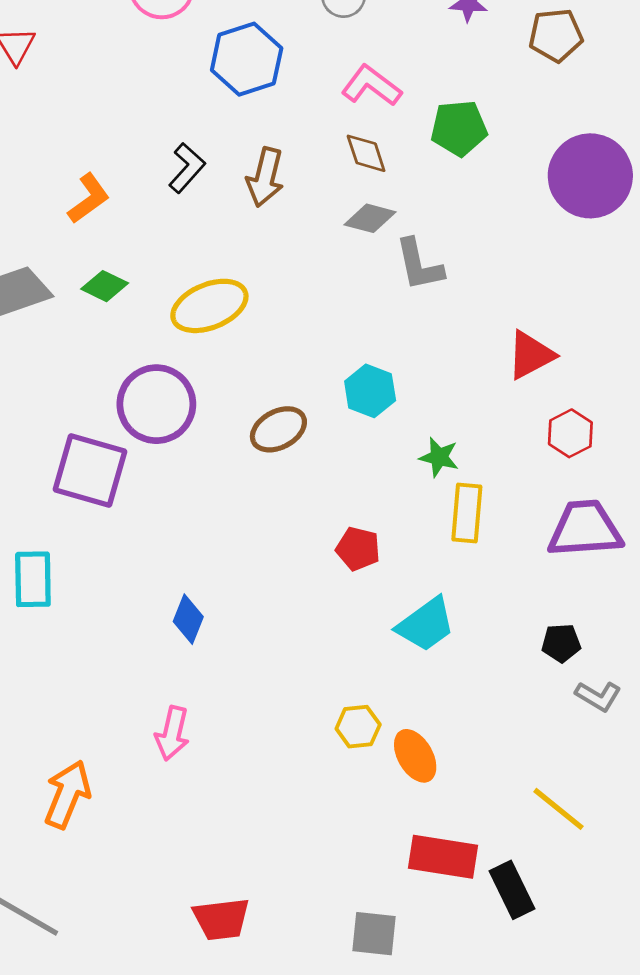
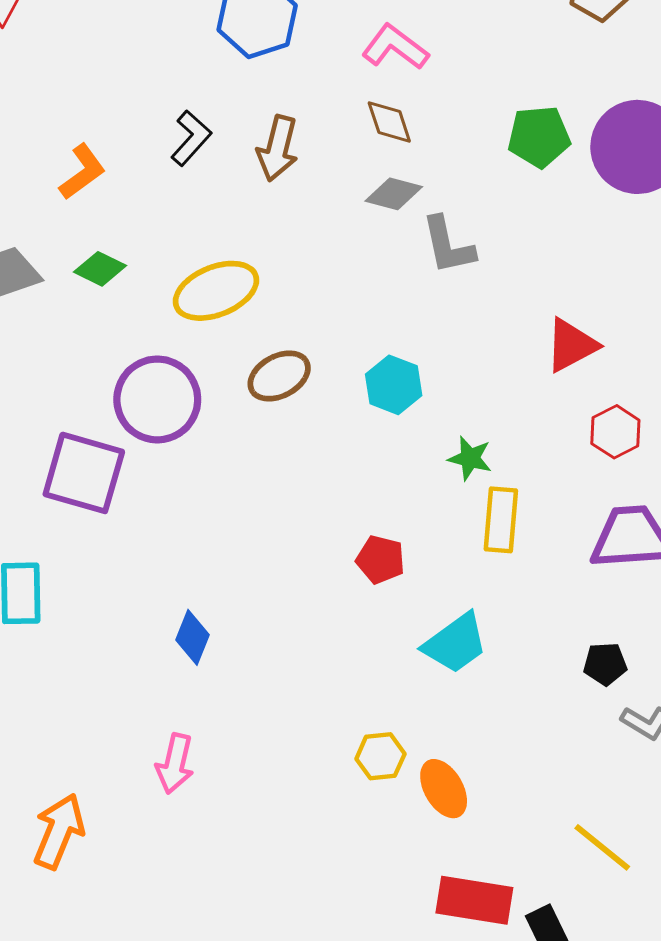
green pentagon: (459, 128) -> (539, 137), moved
brown ellipse: (278, 429) -> (279, 376), moved

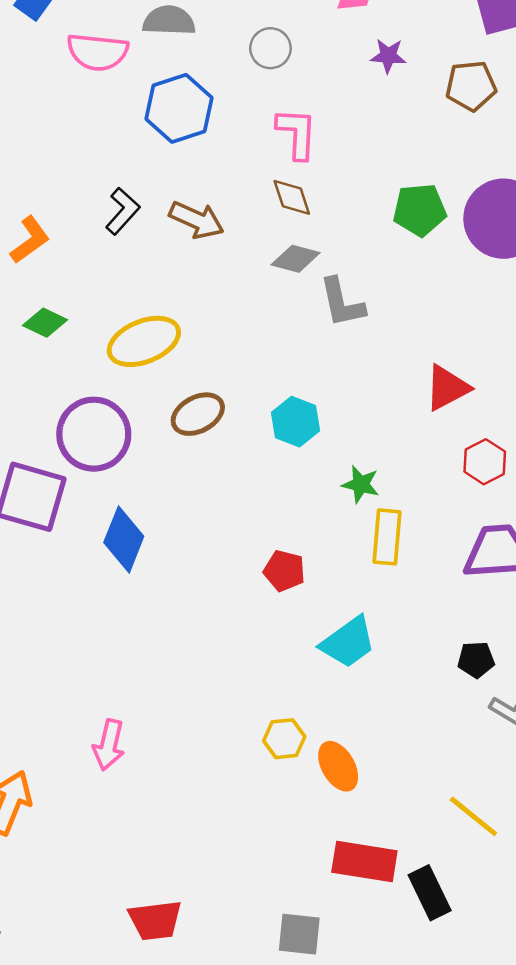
pink L-shape: (395, 47) -> (297, 133), turned 56
brown arrow: (278, 148) -> (197, 220), turned -80
blue diamond: (192, 637) -> (124, 539), moved, size x1.4

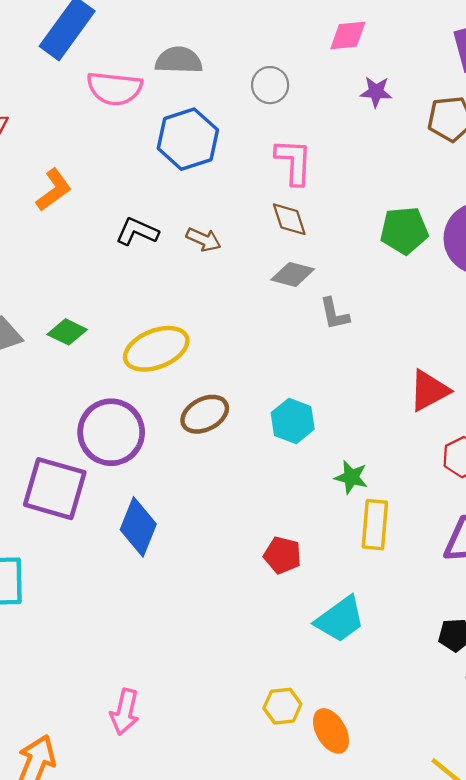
black L-shape: (123, 211) -> (137, 232), turned -108
brown arrow: (197, 220) -> (204, 239), size x0.7
orange L-shape: (30, 240) -> (54, 190), moved
gray L-shape: (342, 303) -> (334, 314), size x0.7

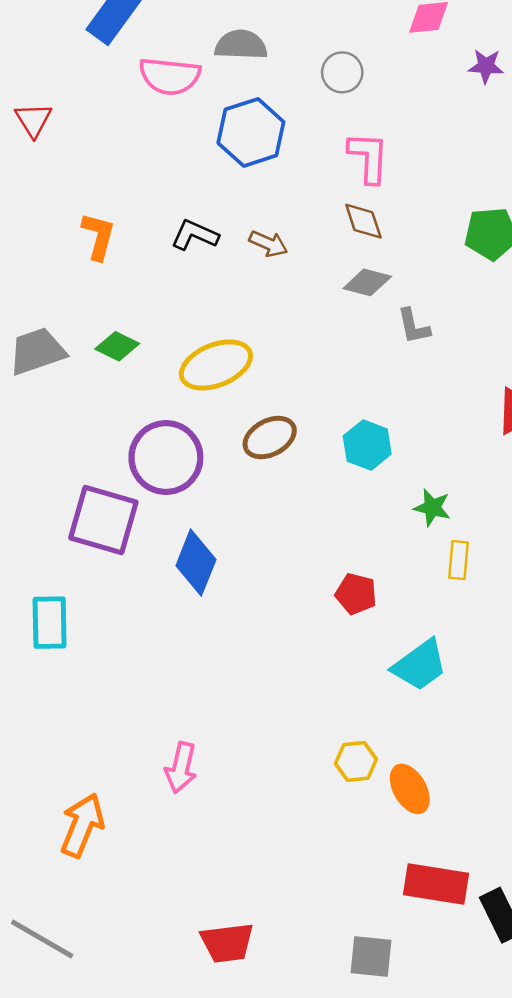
purple star: (376, 92) -> (486, 66), moved
orange L-shape: (54, 190) -> (98, 236), moved, turned -39
yellow rectangle: (375, 525) -> (459, 560), size x0.7

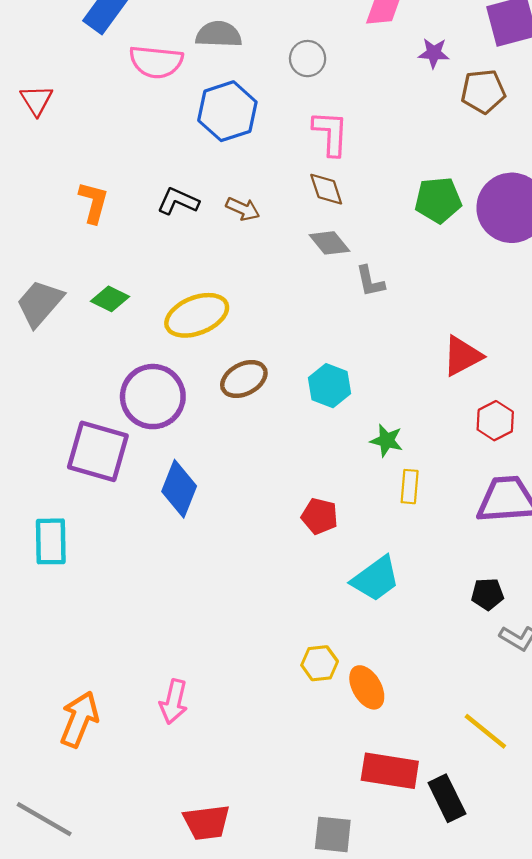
gray diamond: (367, 282) -> (329, 243), turned 36
gray trapezoid: (37, 351) -> (40, 303), turned -30
pink arrow: (181, 768) -> (174, 702), moved

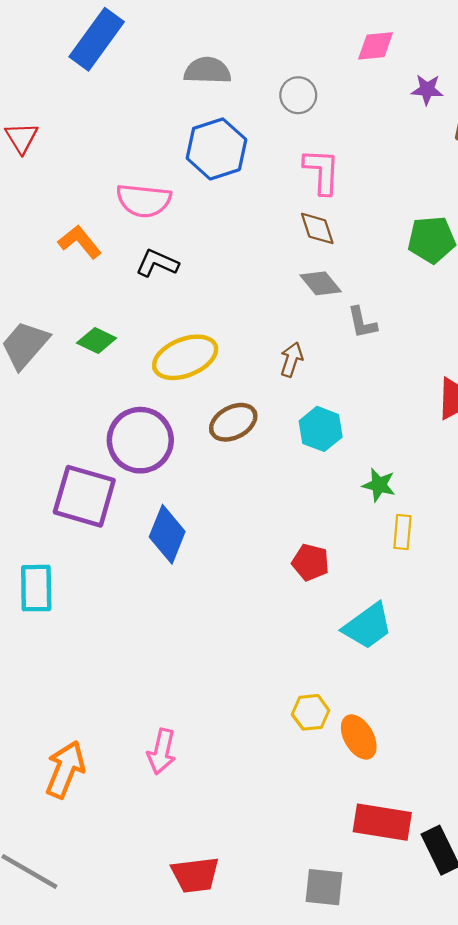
pink semicircle: (156, 62) -> (144, 200), moved
black L-shape: (178, 201) -> (157, 263), moved
orange L-shape: (94, 202) -> (80, 242), turned -54
brown arrow: (243, 209) -> (292, 360), moved, turned -96

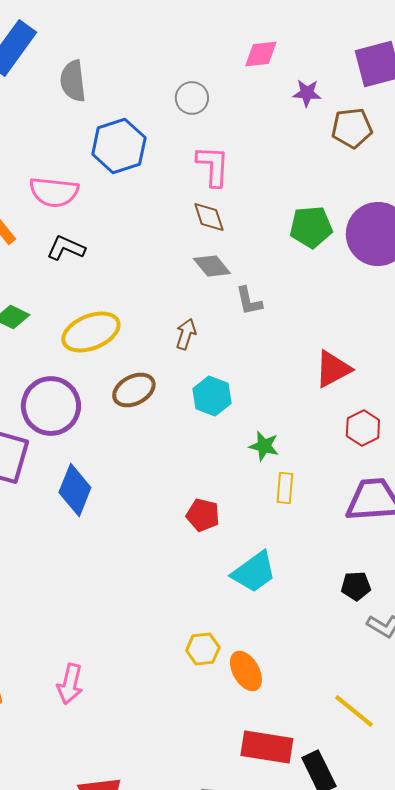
gray semicircle: (208, 71) -> (73, 81), moved, turned -99

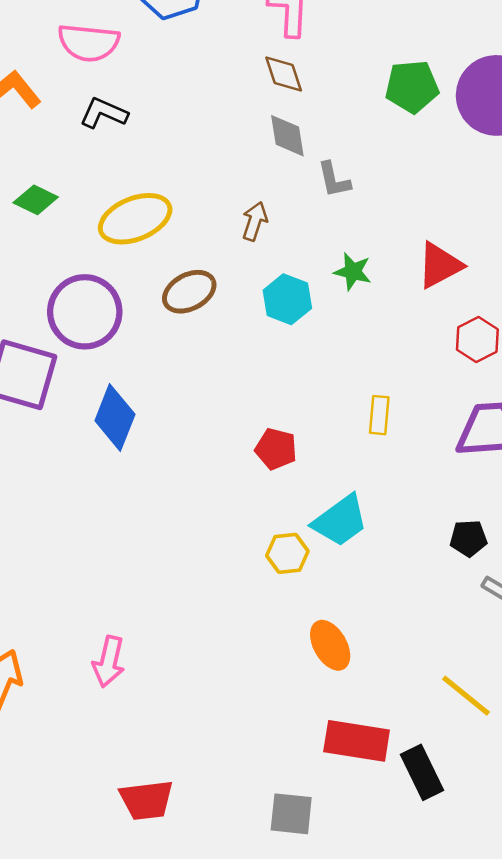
gray diamond: (212, 266) -> (287, 136), turned 30
green star: (264, 446) -> (353, 272), moved
yellow hexagon: (203, 649) -> (287, 553), moved

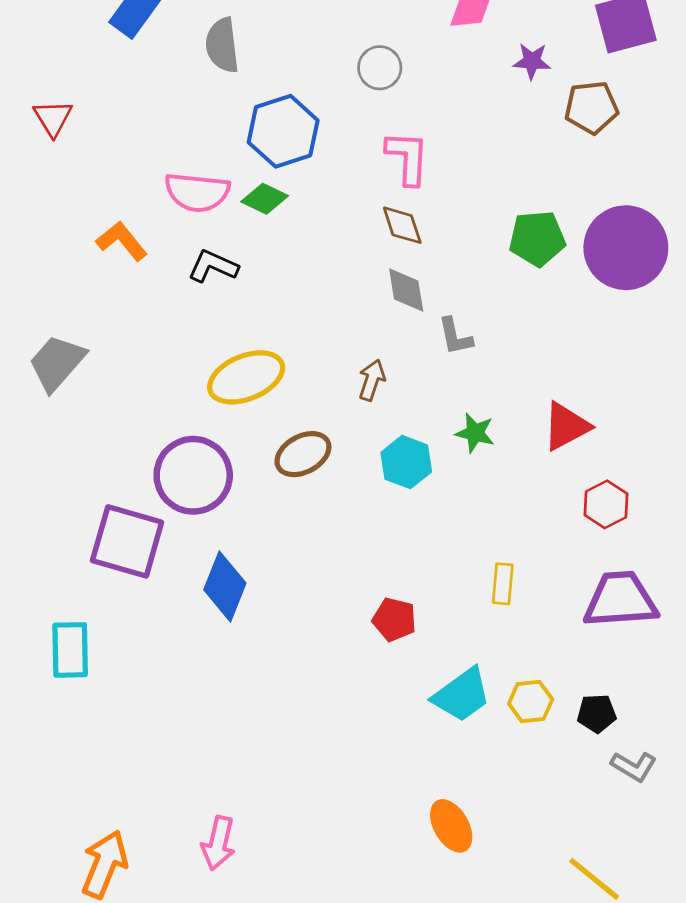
green diamond: (36, 200) -> (265, 199), moved
yellow hexagon: (287, 553) -> (531, 702), moved

